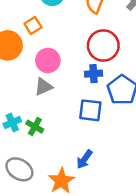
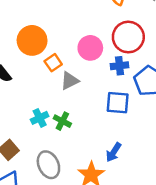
orange square: (33, 25) -> (53, 63), moved
pink circle: (48, 60) -> (90, 48), moved
gray ellipse: (19, 169) -> (48, 165), turned 36

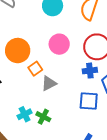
pink circle: (90, 48) -> (59, 44), moved

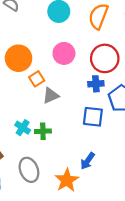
cyan cross: (25, 114) -> (23, 128), turned -32
green cross: (43, 117) -> (43, 131), turned -32

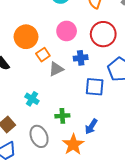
blue cross: (96, 84) -> (81, 58), moved
green cross: (43, 131) -> (62, 116), moved

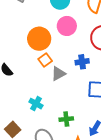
pink circle: (67, 31) -> (67, 26), moved
orange circle: (26, 37) -> (39, 39), moved

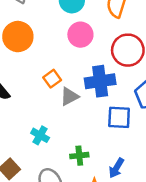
orange circle: (39, 39) -> (18, 37), moved
blue cross: (82, 62) -> (100, 81), size x1.6

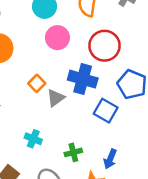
blue cross: (100, 81) -> (83, 79), turned 32
blue square: (119, 117) -> (106, 111), turned 35

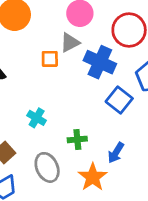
orange square: (37, 83) -> (50, 59), turned 35
gray triangle: (56, 98) -> (70, 43), moved

